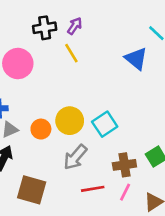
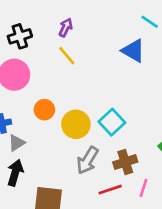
black cross: (45, 28) -> (20, 36), moved
orange circle: (41, 129) -> (44, 110), moved
brown cross: (124, 165) -> (125, 162), moved

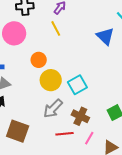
orange circle: (44, 110) -> (39, 60), moved
brown cross: (125, 162) -> (80, 116), turned 30

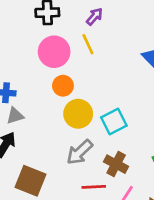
pink circle: (14, 33) -> (54, 52), moved

